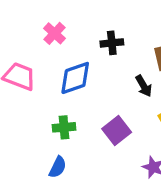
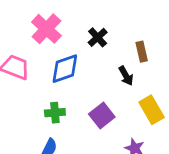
pink cross: (54, 33) -> (46, 29), size x1.5
black cross: (112, 43) -> (98, 37), turned -36

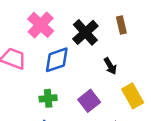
black cross: (98, 37) -> (85, 32), size x1.5
brown rectangle: (142, 52) -> (121, 25), moved

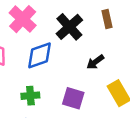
black arrow: (110, 66) -> (95, 62), turned 84
purple square: (89, 101) -> (73, 98), turned -35

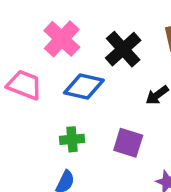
blue diamond: (39, 55) -> (84, 87), turned 32

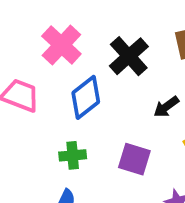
blue diamond: (84, 87) -> (86, 97), turned -51

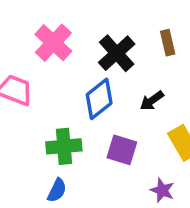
blue diamond: (86, 97) -> (99, 99), moved
green cross: (73, 155) -> (64, 146), size x1.4

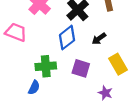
blue semicircle: (57, 190) -> (34, 88), moved

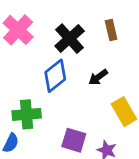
purple square: (81, 68) -> (74, 140), moved

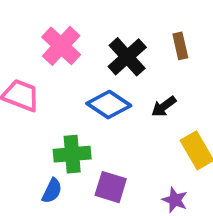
blue diamond: (55, 76) -> (109, 105), turned 72
purple square: (74, 140) -> (111, 187), moved

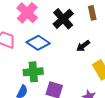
blue diamond: (109, 105) -> (38, 43), moved

